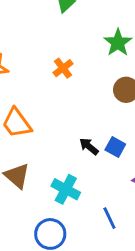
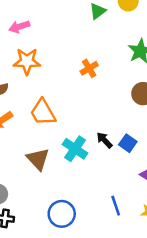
cyan cross: (66, 189) -> (75, 149), moved

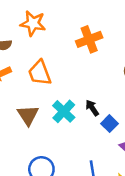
orange cross: (89, 68) -> (89, 39), size x1.5
blue square: (128, 143) -> (110, 124), moved

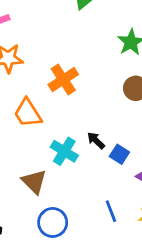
orange cross: (89, 39) -> (63, 80), moved
brown triangle: (28, 115) -> (34, 182), moved

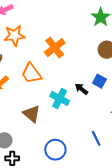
blue square: (119, 154) -> (99, 81), moved
brown triangle: (34, 182) -> (32, 114), moved

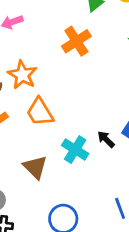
orange star: (14, 36) -> (22, 75), moved, turned 30
orange cross: (55, 48) -> (76, 41), moved

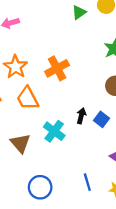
orange cross: (76, 41) -> (57, 68), moved
black arrow: (106, 139) -> (81, 116), moved, turned 56

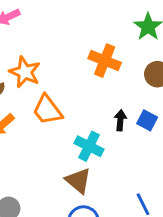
orange cross: (57, 68) -> (105, 61), moved, turned -30
brown triangle: (20, 143) -> (78, 181), moved

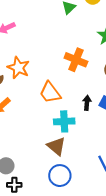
orange trapezoid: (47, 110) -> (50, 93), moved
cyan cross: (89, 146) -> (64, 121), turned -30

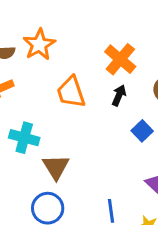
black arrow: (87, 103) -> (119, 95), moved
cyan cross: (64, 121) -> (24, 138), moved

